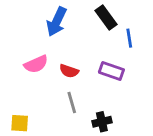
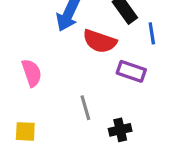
pink semicircle: (36, 64) -> (32, 73), moved, turned -85
red semicircle: (69, 71) -> (100, 41), moved, size x1.5

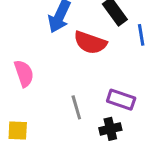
purple rectangle: (131, 71) -> (121, 100), moved

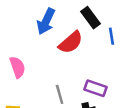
red semicircle: (90, 43) -> (71, 42), turned -60

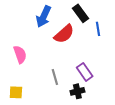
purple rectangle: (95, 88) -> (85, 72), turned 36

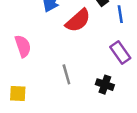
purple rectangle: (85, 72) -> (120, 53), moved
black cross: (77, 91) -> (105, 85), moved, turned 32

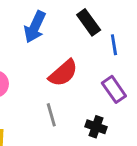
red semicircle: (78, 21) -> (63, 73), moved

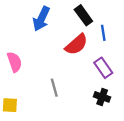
red semicircle: (63, 73) -> (76, 44), moved
black cross: (96, 127) -> (102, 97), moved

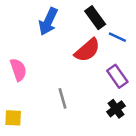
blue line: (103, 33) -> (117, 37), turned -56
black cross: (102, 97) -> (116, 109), turned 35

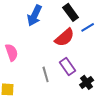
blue line: (117, 37) -> (88, 27), turned -56
purple rectangle: (117, 76) -> (68, 66), moved

